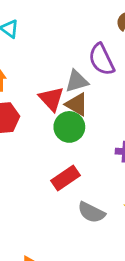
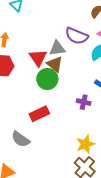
purple semicircle: (101, 59) -> (77, 36), turned -50
gray semicircle: (91, 212) -> (21, 139), moved

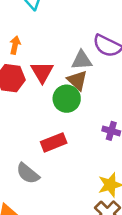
red triangle: (38, 58) -> (42, 72), moved

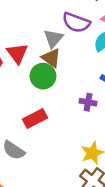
gray triangle: (82, 60) -> (53, 38), turned -40

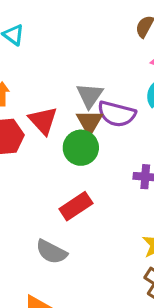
purple semicircle: (76, 22) -> (117, 114), moved
brown triangle: (51, 58) -> (89, 122), turned 30

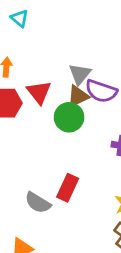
brown triangle: (89, 122) -> (78, 96), turned 30
red rectangle: (76, 206) -> (68, 188), moved, turned -36

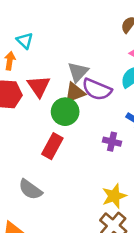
cyan triangle: (20, 18) -> (25, 41), moved
red rectangle: (68, 188) -> (52, 146), moved

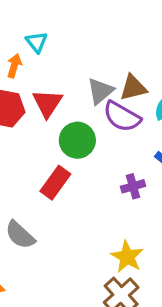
brown triangle: (75, 93) -> (133, 88), moved
purple cross: (112, 142) -> (133, 186), turned -36
yellow star: (114, 196) -> (127, 257), turned -30

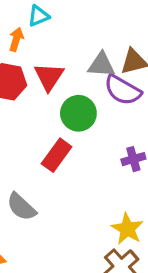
cyan triangle: (37, 42) -> (38, 16), turned 45
gray triangle: (100, 91) -> (101, 65), turned 44

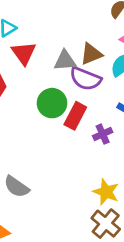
red triangle: (49, 77) -> (24, 53), moved
red rectangle: (57, 155) -> (75, 116), moved

